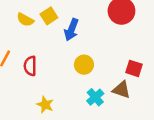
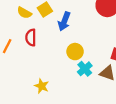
red semicircle: (30, 66) -> (31, 38), moved
cyan cross: (95, 97) -> (85, 69), moved

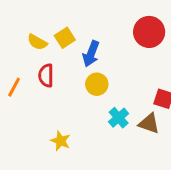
yellow circle: (75, 52) -> (97, 84), moved

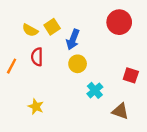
brown triangle: (149, 123) -> (120, 111), moved
yellow star: (60, 141) -> (36, 107), moved

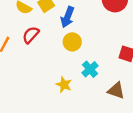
red semicircle: (37, 57) -> (31, 35), turned 42
yellow star: (36, 107) -> (64, 85), moved

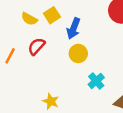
yellow star: (64, 85) -> (51, 101), moved

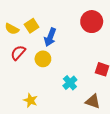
yellow circle: (78, 53) -> (43, 59), moved

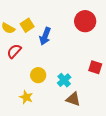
yellow circle: (43, 59) -> (38, 75), moved
brown triangle: (93, 101) -> (73, 99), moved

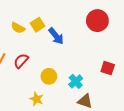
blue arrow: (45, 36) -> (56, 36), turned -60
red semicircle: (14, 51) -> (21, 61), moved

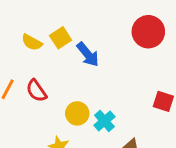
red semicircle: (21, 61) -> (36, 91), turned -77
cyan cross: (76, 81) -> (104, 121), moved

